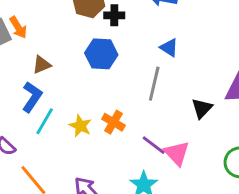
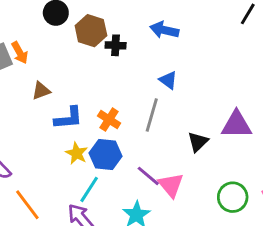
blue hexagon: (101, 54) -> (106, 155), moved
blue L-shape: (32, 97) -> (69, 118), moved, turned 48
cyan line: (45, 121) -> (89, 189), moved
orange cross: (113, 122) -> (109, 120), moved

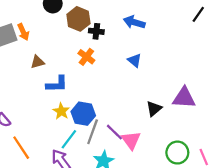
gray line: (152, 115) -> (93, 132), moved
orange cross: (109, 120) -> (86, 57), moved

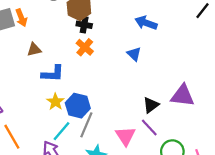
blue arrow: (134, 22) -> (146, 23), moved
black cross: (96, 31) -> (84, 25), moved
purple line: (114, 132) -> (149, 127), moved

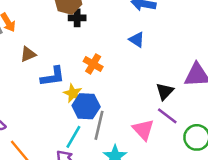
orange cross: (85, 47) -> (93, 64), moved
yellow star: (55, 102) -> (73, 93), moved

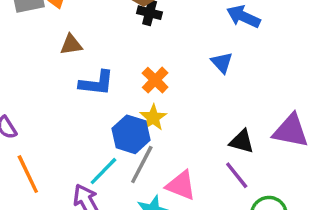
black triangle: (165, 91) -> (242, 142), turned 48
yellow star: (73, 93) -> (153, 118), moved
pink triangle: (143, 130) -> (181, 185), moved, turned -40

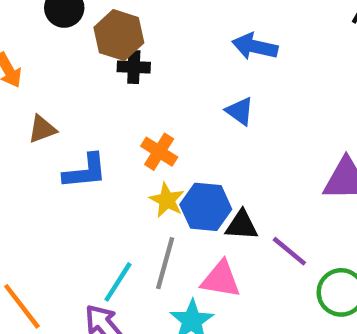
blue hexagon: (131, 134) -> (206, 207), moved
black triangle: (242, 142) -> (242, 225), moved

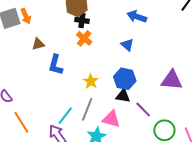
orange cross: (159, 152) -> (84, 38), moved
blue L-shape: (85, 171) -> (56, 65), turned 105
blue hexagon: (206, 207) -> (125, 79), moved

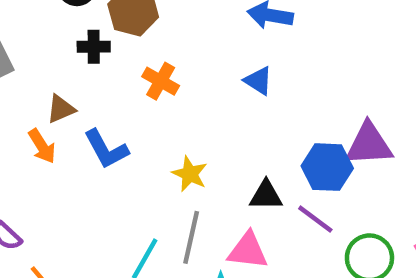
orange arrow: (26, 16) -> (42, 146), moved
black cross: (82, 20) -> (94, 47), moved
blue L-shape: (56, 65) -> (106, 149), turned -35
blue hexagon: (125, 79) -> (327, 167), moved

